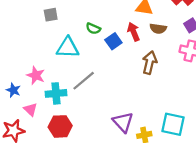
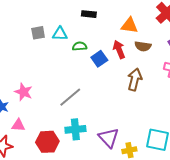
green semicircle: (93, 29) -> (80, 46), turned 152
cyan triangle: (68, 48) -> (60, 34), moved, size x0.7
cyan cross: (56, 93) -> (75, 129), moved
pink triangle: (30, 109) -> (18, 125), turned -40

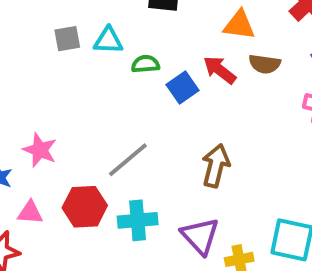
red arrow: (119, 49) -> (220, 70), turned -30
brown arrow: (135, 80) -> (216, 166), moved
red hexagon: (47, 142) -> (85, 207), moved

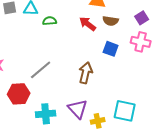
blue square: (183, 87) -> (111, 49), moved, turned -35
cyan cross: (138, 220) -> (46, 114), moved

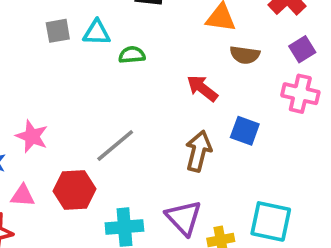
red arrow: (88, 24) -> (202, 88), moved
blue square: (111, 49) -> (245, 131), moved

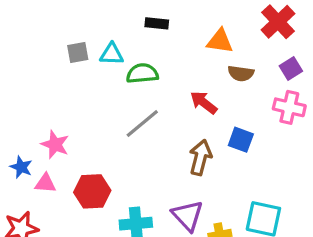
green semicircle: (132, 55) -> (142, 73), size x1.4
gray line: (115, 146) -> (142, 124), moved
pink triangle: (23, 196) -> (45, 183), moved

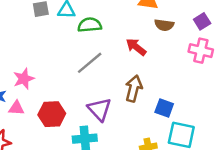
blue square: (241, 140) -> (164, 108), moved
pink star: (55, 145) -> (24, 79), turned 30
purple triangle: (188, 216) -> (99, 109), moved

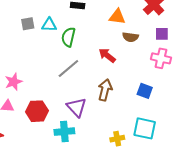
purple square: (202, 21) -> (162, 34), turned 32
green semicircle: (90, 25) -> (68, 37), turned -72
blue square: (164, 108) -> (145, 91), moved

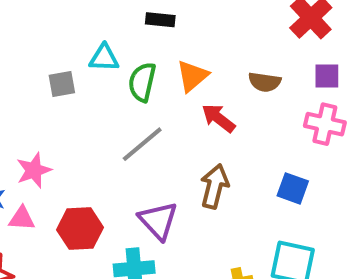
orange triangle: (117, 17) -> (192, 76), moved, turned -48
gray square: (28, 24) -> (62, 84), moved

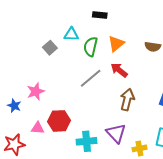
gray square: (62, 84) -> (50, 48), turned -32
red arrow: (218, 118) -> (119, 70), moved
pink triangle: (22, 218) -> (38, 128), moved
purple triangle: (158, 220) -> (116, 133), moved

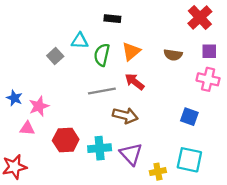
gray line: (91, 78) -> (102, 91), turned 30
brown arrow: (127, 100) -> (125, 116), moved, turned 90
blue star: (14, 106) -> (14, 98), moved
pink triangle: (38, 128) -> (27, 128), moved
cyan cross: (87, 141) -> (100, 148), moved

